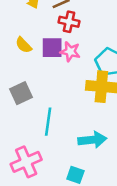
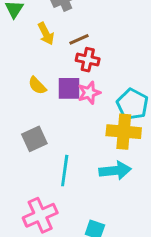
pink star: (70, 52) -> (89, 93), turned -30
cyan arrow: (92, 140) -> (115, 171), moved

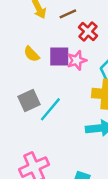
red cross: (88, 60) -> (88, 31), moved, turned 30
cyan line: (65, 171) -> (50, 109), moved, turned 32

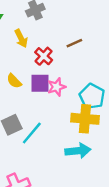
brown line: (68, 14) -> (74, 43), moved
red cross: (88, 31) -> (44, 56), moved

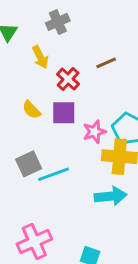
pink star: (57, 87) -> (94, 132), moved
cyan line: (32, 133) -> (53, 174), turned 30

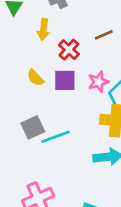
yellow arrow: (40, 57) -> (43, 30), turned 35
pink star: (94, 132) -> (98, 82), moved

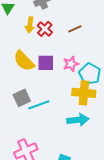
red cross: (69, 50) -> (45, 29), moved
yellow semicircle: (35, 78) -> (24, 61), size x1.6

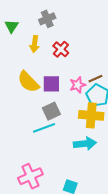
red cross: (45, 29) -> (61, 49), moved
brown line: (75, 29) -> (95, 79), moved
gray square: (22, 98) -> (51, 111), moved

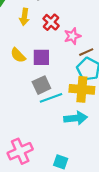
yellow semicircle: (28, 82) -> (18, 55), size x0.7
pink star: (78, 85) -> (72, 36), moved
cyan line: (44, 128) -> (51, 98), moved

